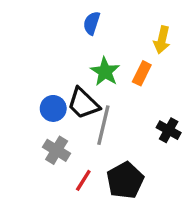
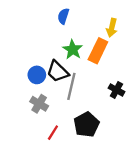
orange rectangle: (142, 73) -> (98, 51), size x1.5
red line: (83, 180) -> (53, 133), moved

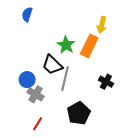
blue semicircle: (63, 16) -> (27, 14), moved
blue circle: (37, 75) -> (27, 80), moved
red line: (53, 133) -> (38, 124), moved

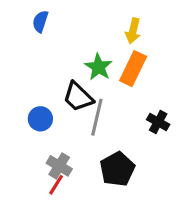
yellow arrow: (102, 25) -> (133, 31), moved
gray cross: (36, 94) -> (59, 166), moved

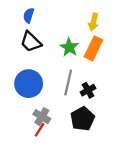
black trapezoid: (78, 97) -> (31, 42), moved
blue circle: (40, 119) -> (29, 84), size x1.6
black cross: (158, 122) -> (88, 90), moved, turned 32

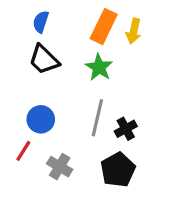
orange rectangle: (93, 48) -> (104, 26), moved
blue circle: (29, 84) -> (41, 119), size x0.7
red line: (40, 130) -> (23, 151), moved

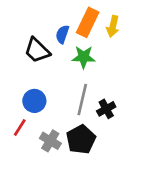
blue semicircle: (41, 22) -> (62, 34), moved
green star: (99, 67) -> (84, 57), turned -30
black pentagon: (118, 170) -> (81, 139), moved

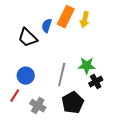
green star: (84, 57) -> (87, 66), moved
black cross: (106, 109) -> (96, 82), moved
black pentagon: (81, 139) -> (73, 103), moved

